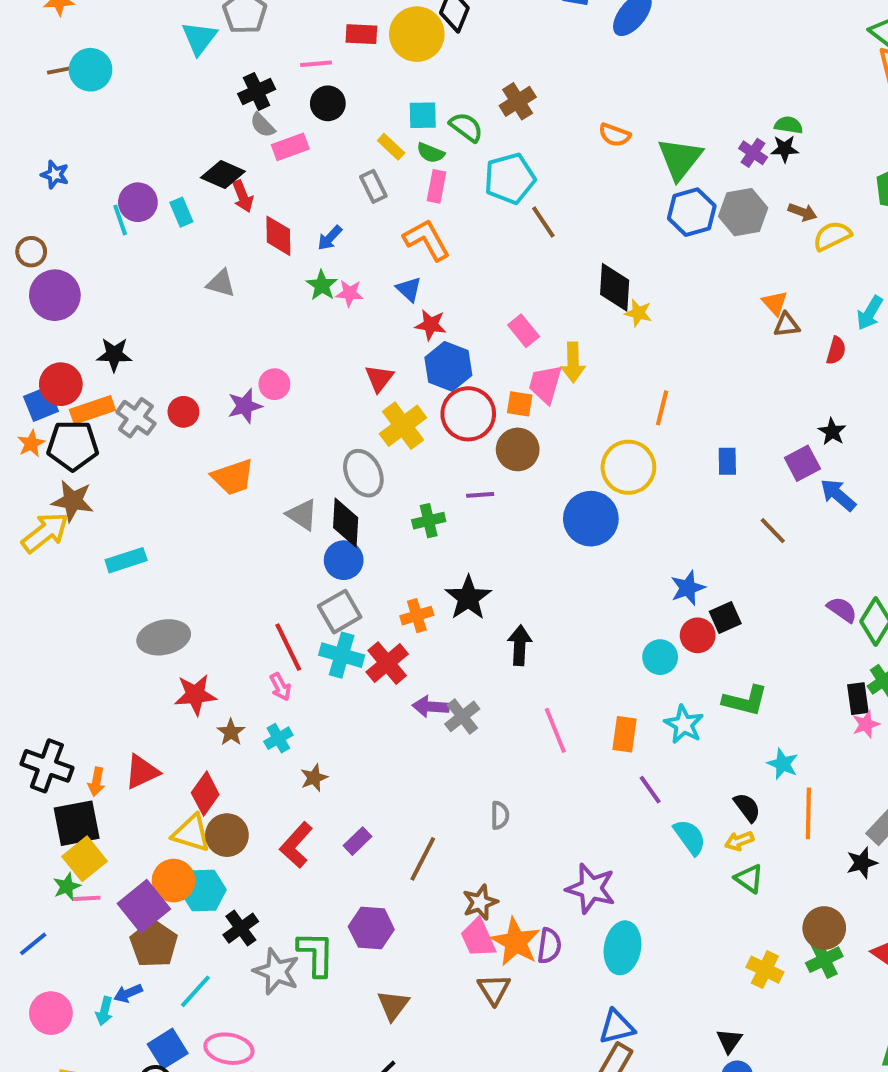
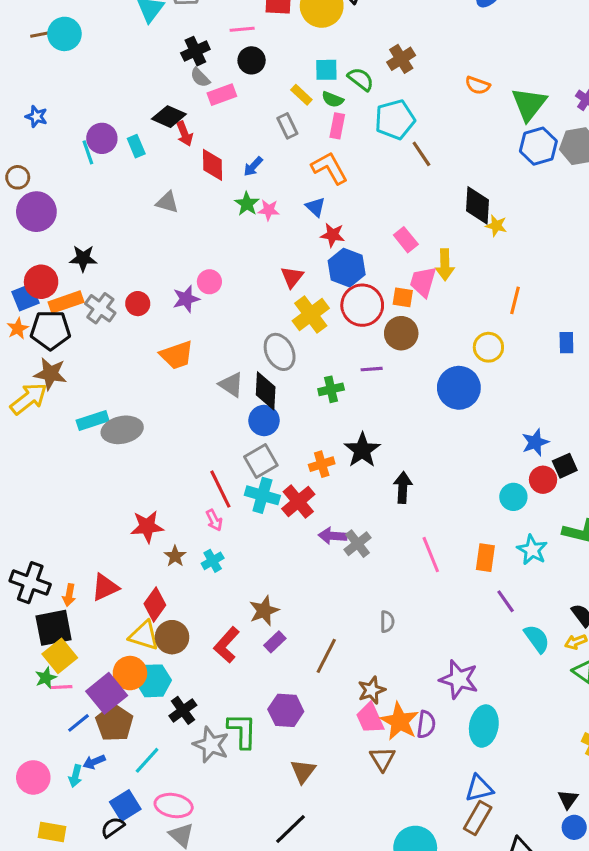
yellow circle: (628, 467) -> (488, 347), size x0.7
gray ellipse: (164, 637) -> (122, 430), moved
brown star: (314, 778) -> (264, 611), moved, size x1.4
blue line: (33, 944) -> (78, 723), moved

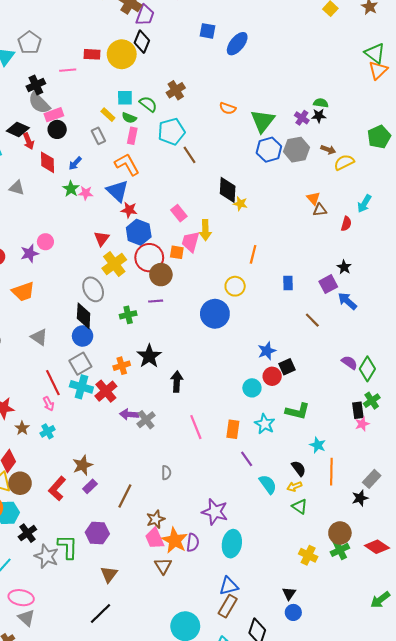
black circle: (252, 60) -> (57, 129), moved
gray semicircle: (200, 78) -> (39, 103), size x1.6
blue triangle: (315, 207) -> (117, 191), size x1.6
brown circle: (401, 333) -> (161, 275), moved
gray triangle: (231, 385) -> (39, 337), moved

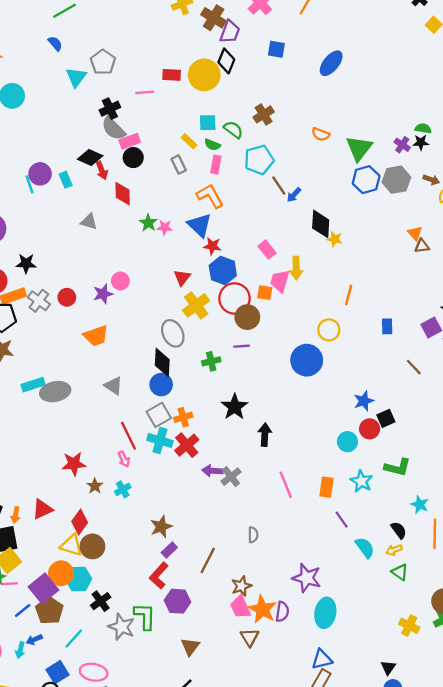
blue square: (208, 31) -> (276, 49), moved
blue arrow: (75, 163) -> (294, 195), moved
orange cross: (122, 366) -> (183, 417), moved
red L-shape: (57, 489) -> (159, 576), moved

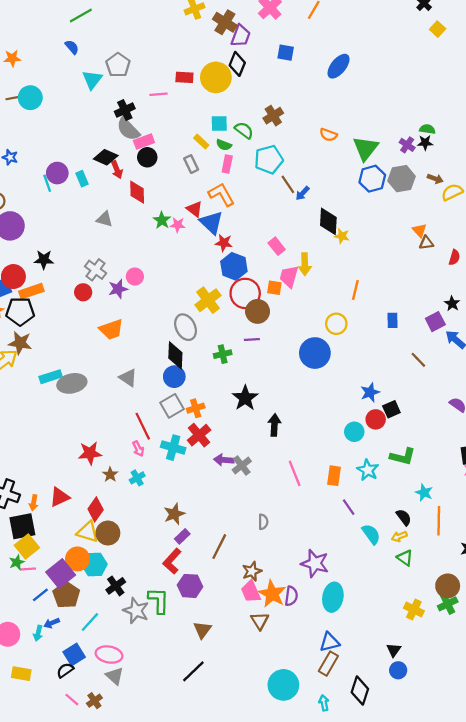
red triangle: (182, 277) -> (195, 209), moved, turned -30
gray cross: (39, 301) -> (96, 270), moved
cyan cross: (160, 440) -> (173, 448), moved

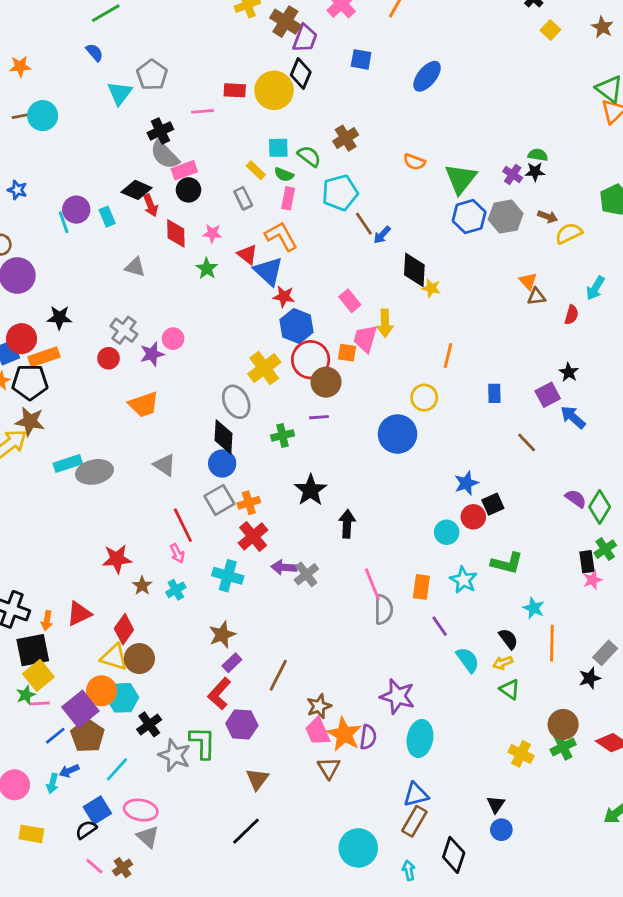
pink star: (178, 225) -> (212, 233), moved
cyan cross: (173, 448) -> (228, 576), moved
gray semicircle: (263, 522) -> (384, 609), moved, size x1.5

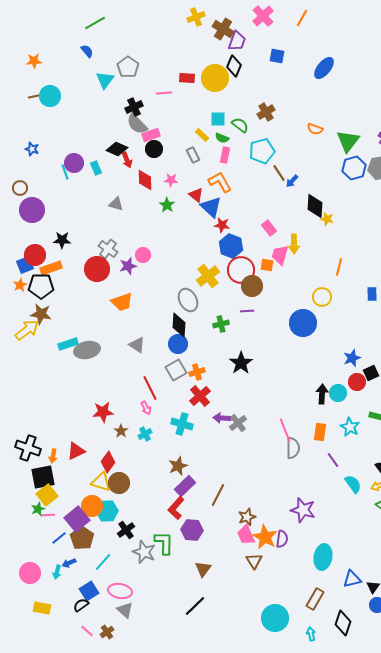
red circle: (109, 358) -> (97, 269), size x1.6
black arrow: (347, 524) -> (322, 394), moved
purple rectangle: (232, 663) -> (185, 486), size x1.5
cyan ellipse: (420, 738) -> (323, 557), moved
blue triangle: (416, 795) -> (352, 579), moved

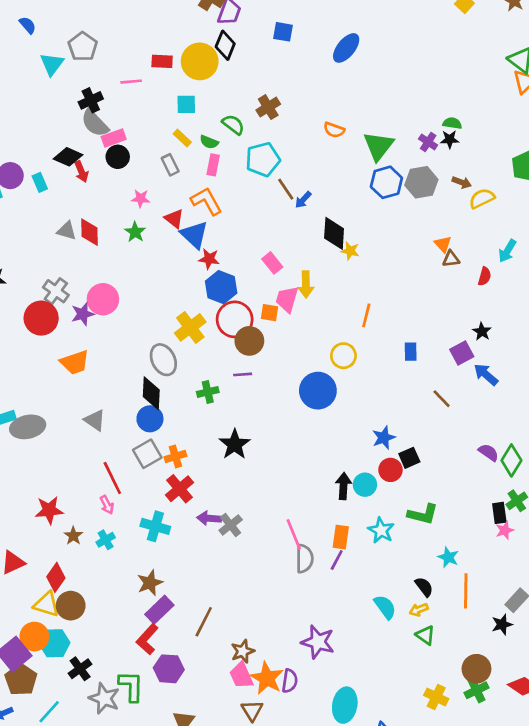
cyan square: (218, 119) -> (186, 104), moved
red diamond: (145, 180) -> (89, 232), moved
pink circle: (143, 255) -> (103, 299), size x1.5
purple line: (333, 460) -> (337, 560), moved, turned 63

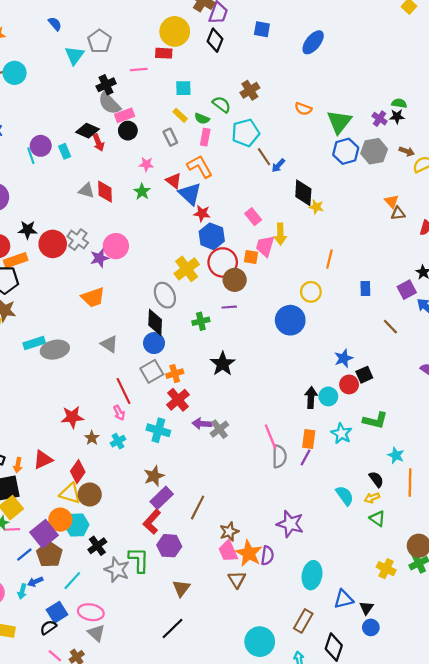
yellow circle: (200, 61) -> (175, 31), moved
red circle: (41, 318) -> (53, 244), moved

